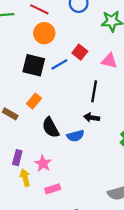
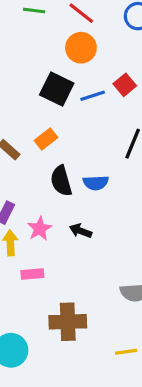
black arrow: (92, 118) -> (81, 231), moved
blue semicircle: (75, 136) -> (96, 183), moved
pink rectangle: (53, 189) -> (32, 274), moved

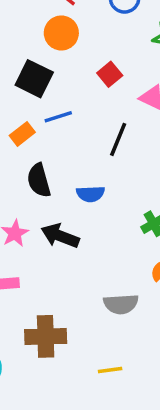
blue line: (93, 96) -> (58, 117), moved
blue semicircle: (96, 183) -> (91, 194), moved
black arrow: (81, 231) -> (60, 236), size x1.5

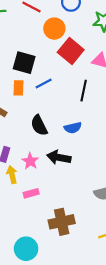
orange circle: (61, 33) -> (54, 29), moved
red square: (110, 74) -> (71, 51), size x1.6
orange rectangle: (22, 134) -> (19, 88), moved, turned -40

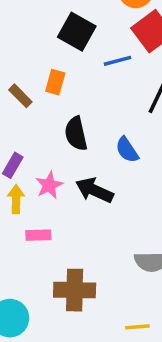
blue line: (44, 84) -> (117, 61), moved
orange rectangle: (19, 88) -> (55, 82), moved
blue semicircle: (73, 128) -> (127, 150), turned 56

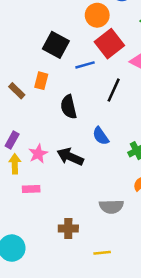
black semicircle: (76, 134) -> (69, 107), moved
blue semicircle: (127, 150) -> (101, 136), moved
brown cross: (75, 290) -> (68, 229), moved, size x0.7

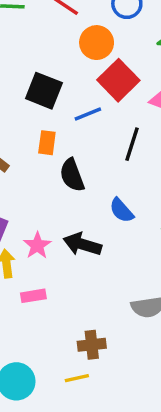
orange rectangle: (41, 81) -> (47, 143), moved
yellow line: (102, 253) -> (77, 378), moved

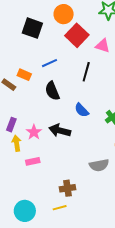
black square: (44, 91) -> (32, 28), moved
blue line: (88, 114) -> (50, 63), moved
orange rectangle: (47, 143) -> (24, 75), moved, turned -72

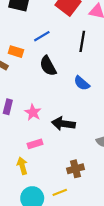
black arrow: (60, 131) -> (63, 124), moved
yellow arrow: (17, 143) -> (22, 166), moved
yellow line: (60, 208) -> (60, 192), moved

